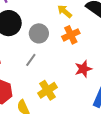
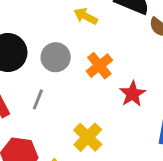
orange cross: (71, 35) -> (99, 66), moved
gray line: (31, 60) -> (38, 99), moved

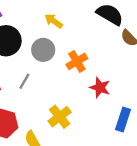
yellow arrow: (86, 16) -> (54, 21), moved
red star: (133, 94) -> (100, 87), turned -30

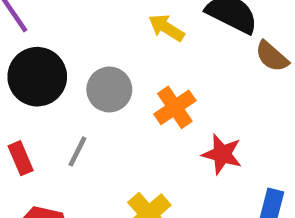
yellow arrow: (54, 21) -> (166, 28), moved

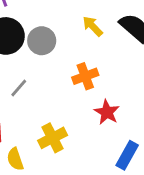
gray circle: (109, 89) -> (42, 41), moved

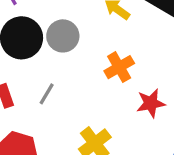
red star: (107, 112) -> (151, 103), turned -30

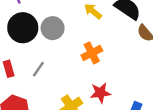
red star: (151, 103) -> (100, 93), moved

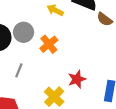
orange cross: (92, 53) -> (49, 44), moved

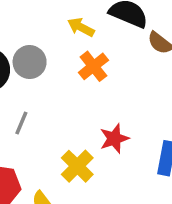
orange cross: (49, 44) -> (93, 66), moved

